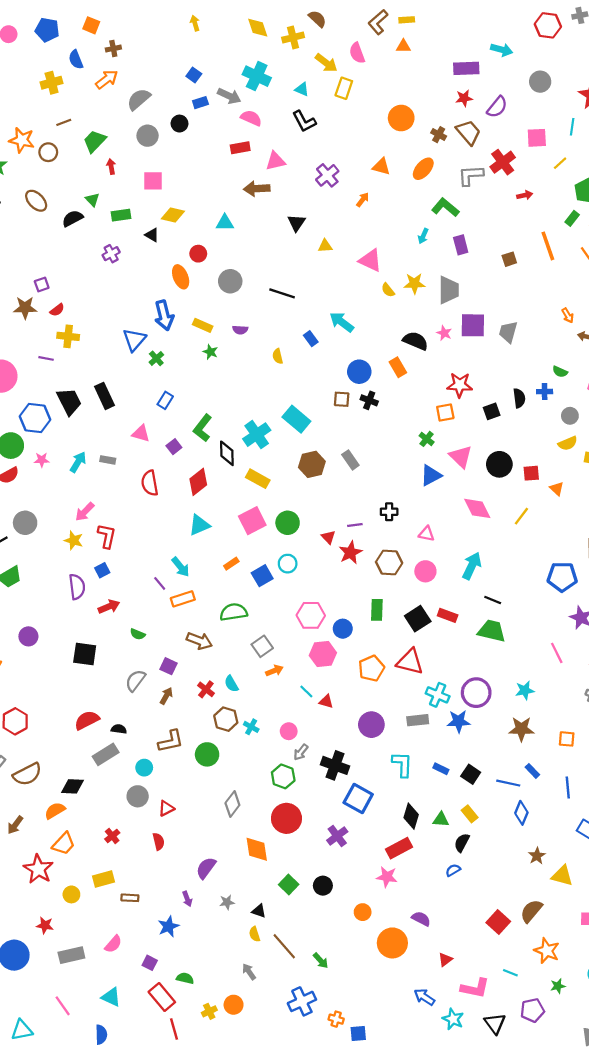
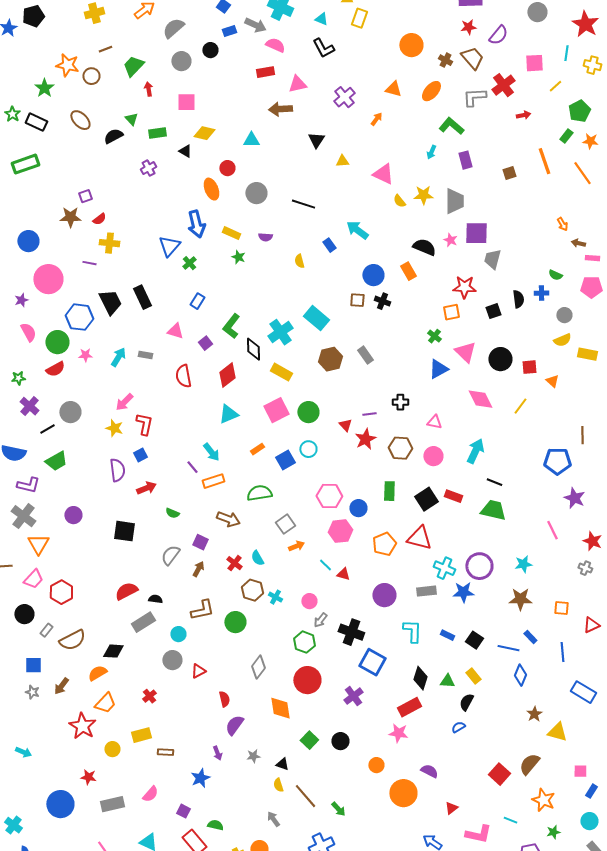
gray trapezoid: (508, 332) -> (492, 259), moved
red semicircle: (159, 842) -> (224, 699), moved

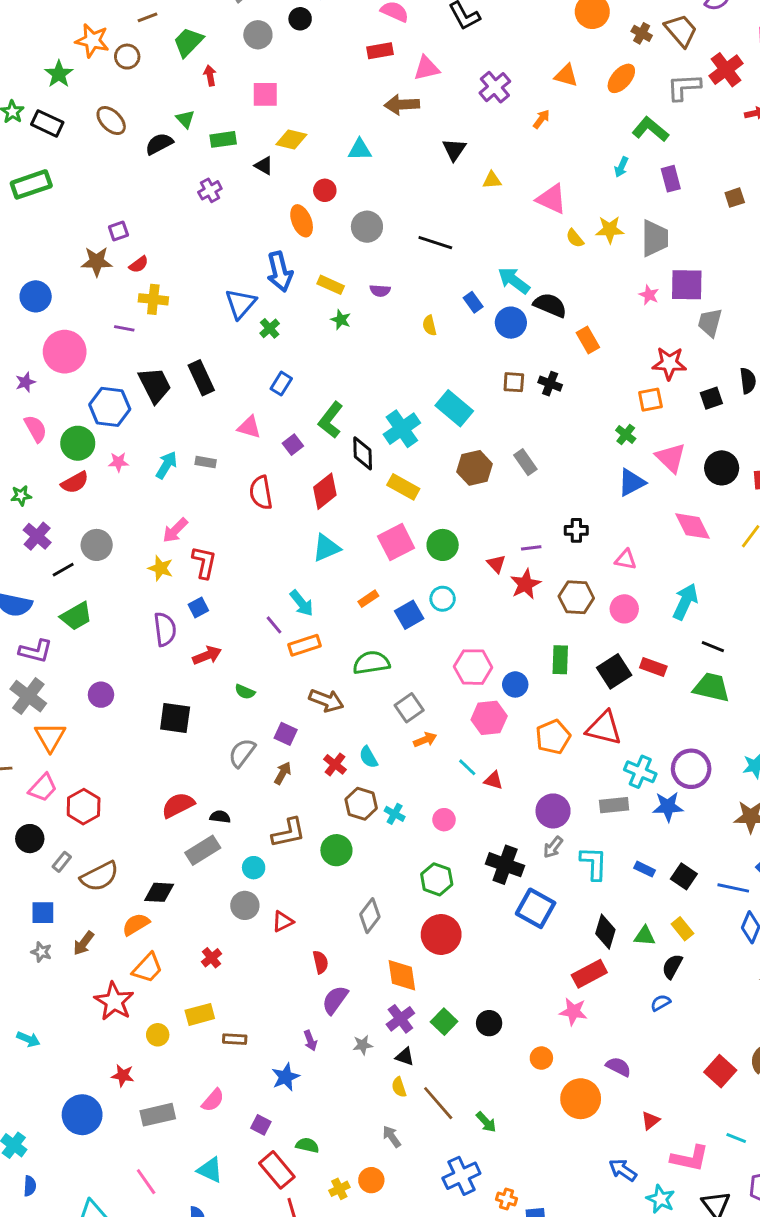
black semicircle: (424, 247) -> (550, 305), moved
blue circle: (373, 275) -> (511, 323), moved
gray arrow: (320, 620) -> (553, 847), moved
purple cross: (353, 696) -> (400, 1019), moved

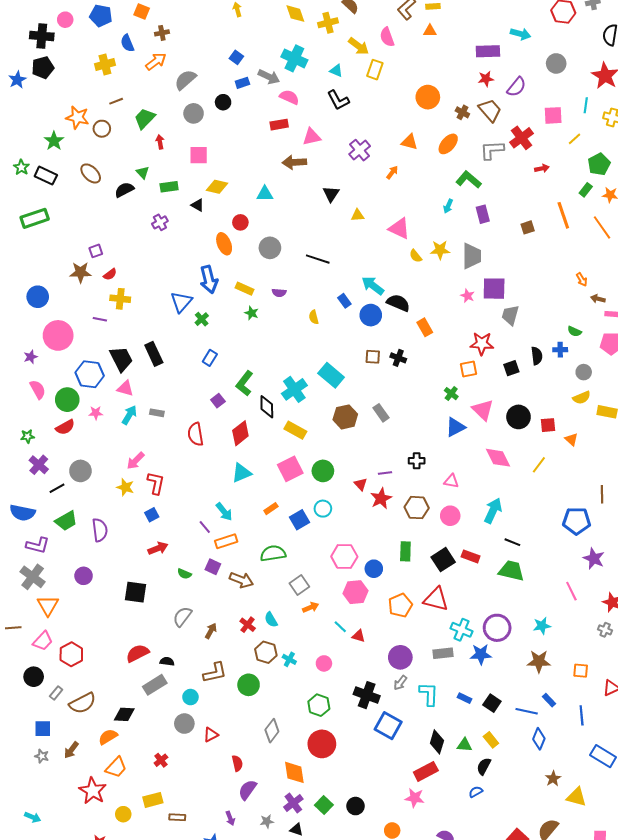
pink triangle: (249, 427) -> (125, 388), moved
purple semicircle: (165, 629) -> (100, 530), moved
purple square: (286, 734) -> (213, 567), moved

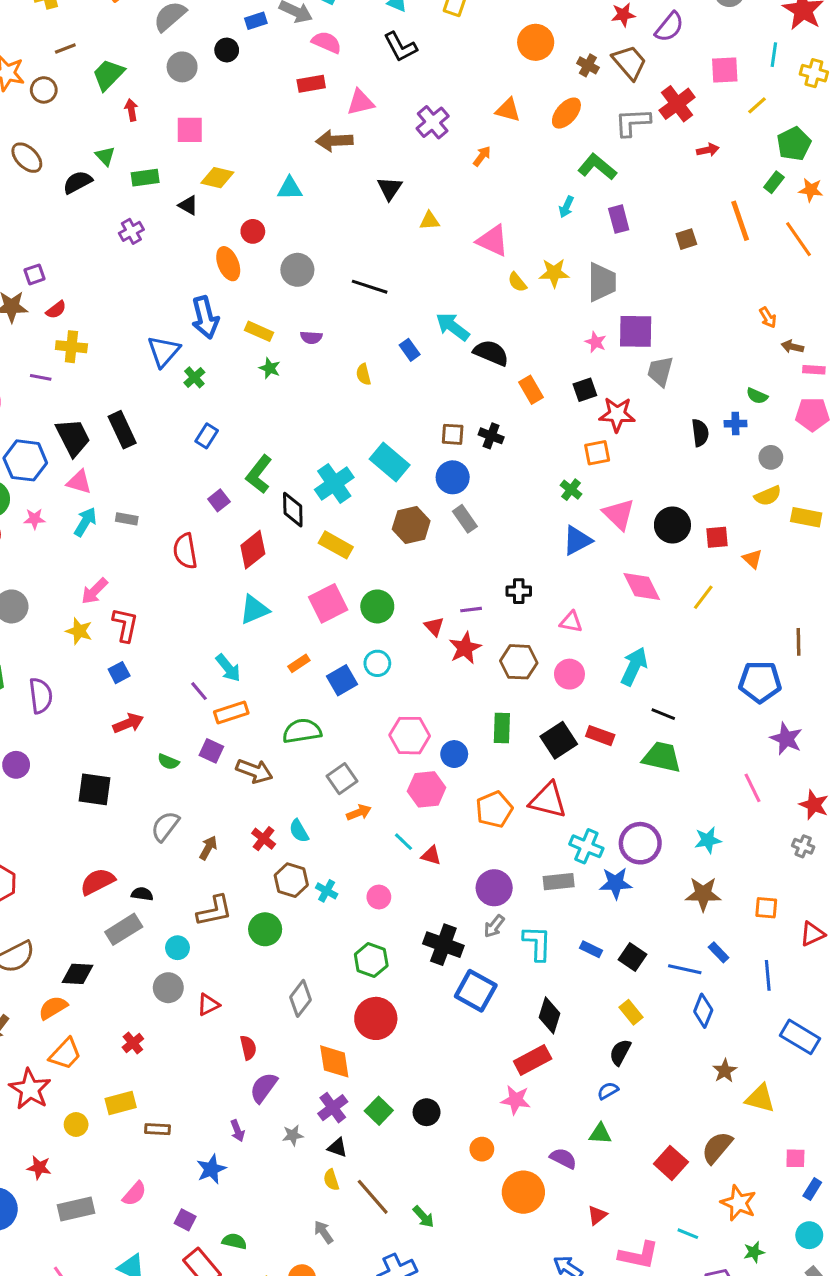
blue circle: (371, 315) -> (453, 477), moved
black square: (511, 368) -> (585, 390), moved
green triangle: (464, 745) -> (600, 1134), moved

